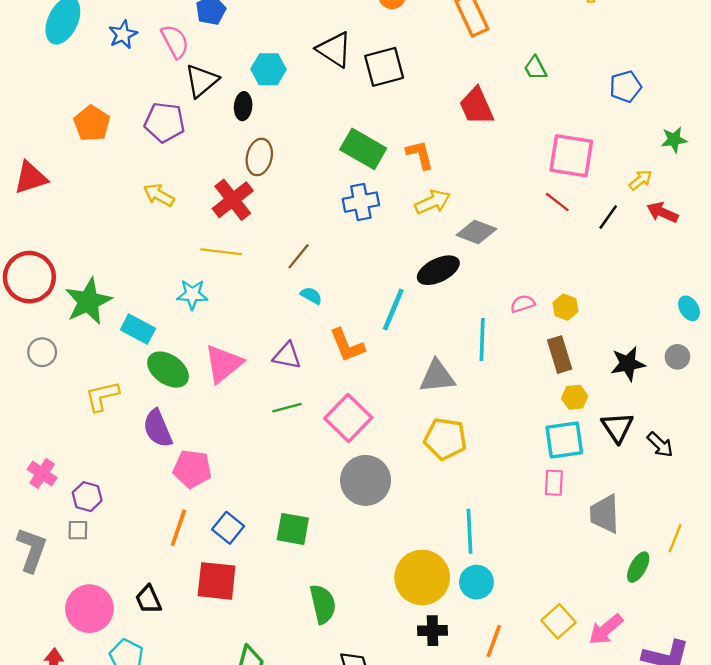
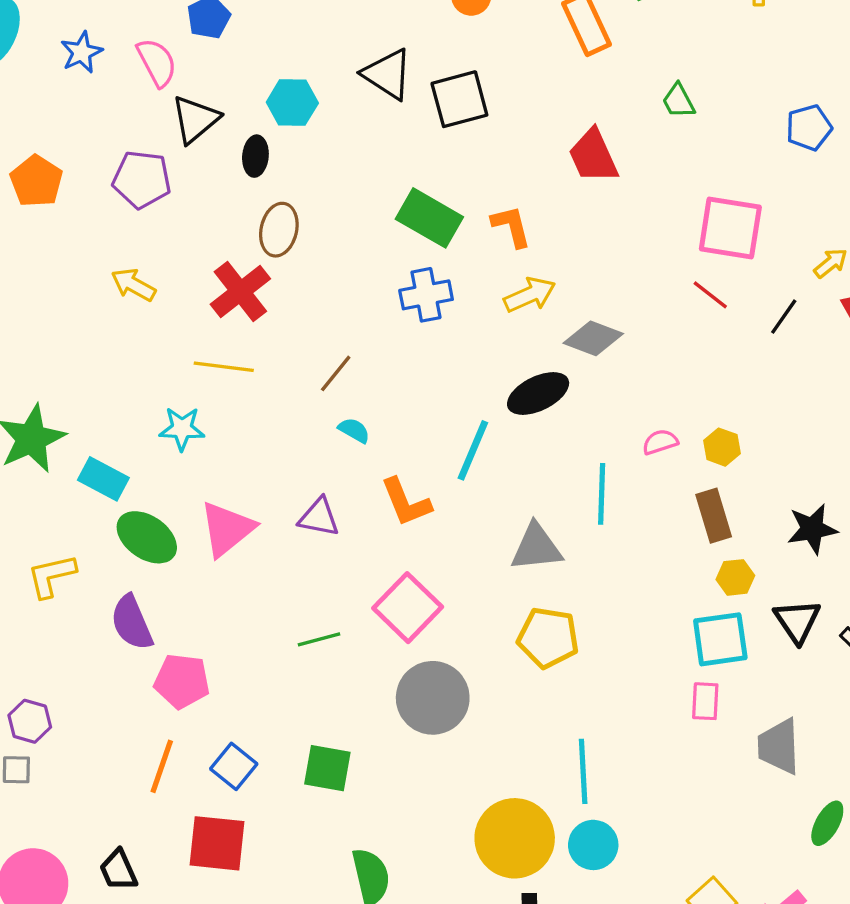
green line: (287, 408) -> (319, 639), moved

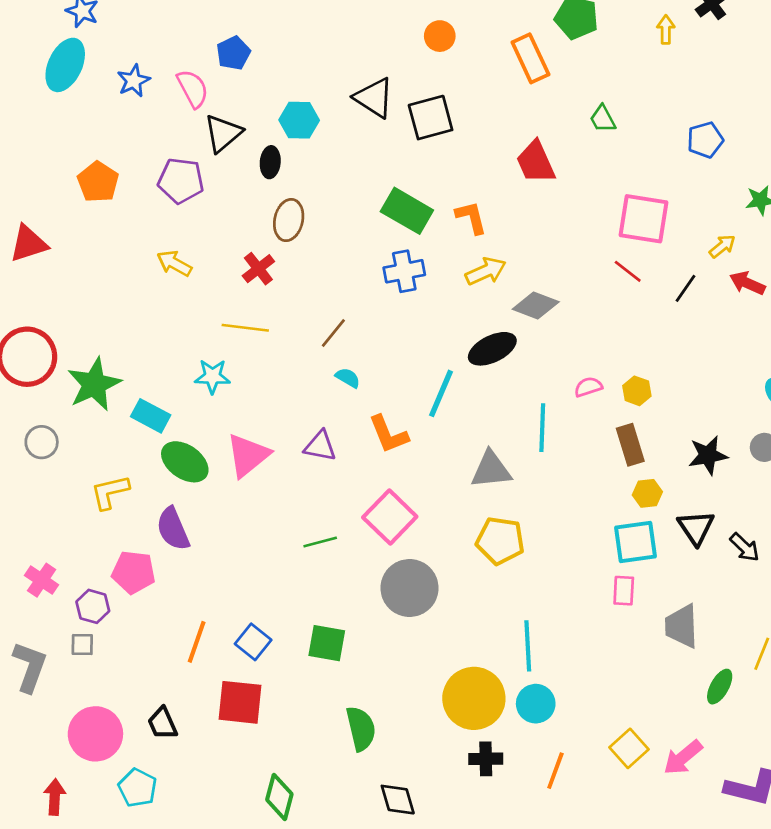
red cross: (240, 292) -> (258, 269), size x0.7
pink pentagon: (182, 681) -> (134, 572), moved

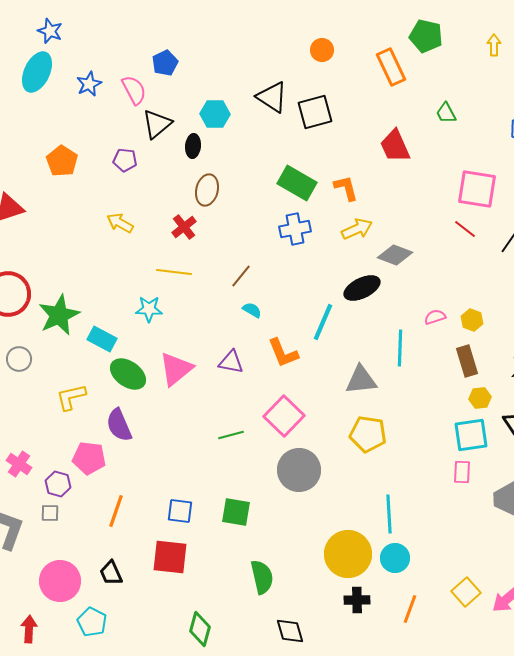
purple pentagon: (181, 181) -> (125, 160), size x0.7
orange line: (197, 642) -> (116, 511), moved
blue square: (253, 642) -> (180, 511), turned -32

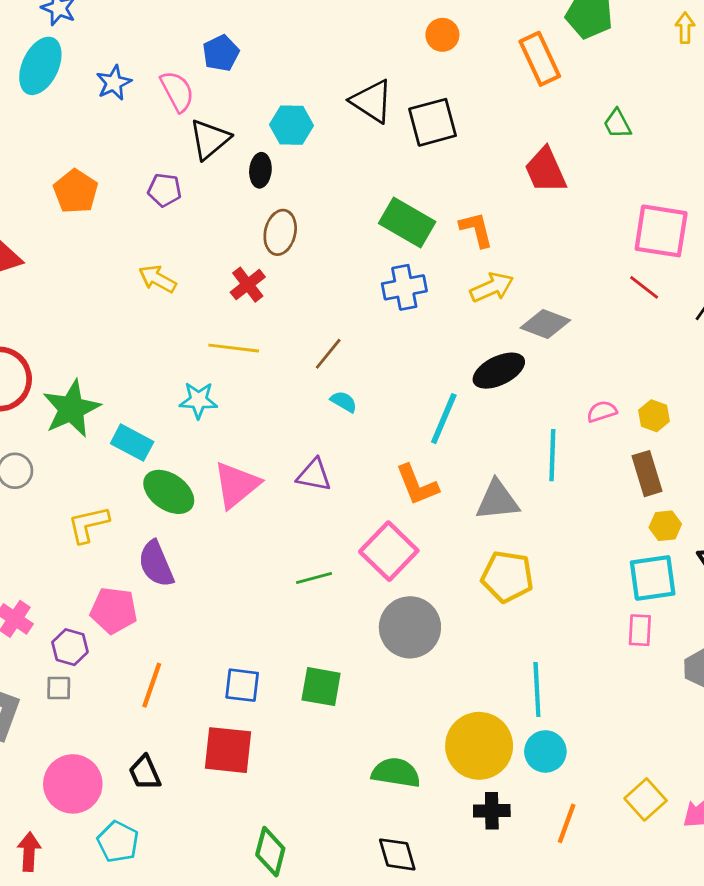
orange L-shape: (283, 353) -> (417, 485), moved
green semicircle: (262, 577) -> (396, 773), moved, turned -68

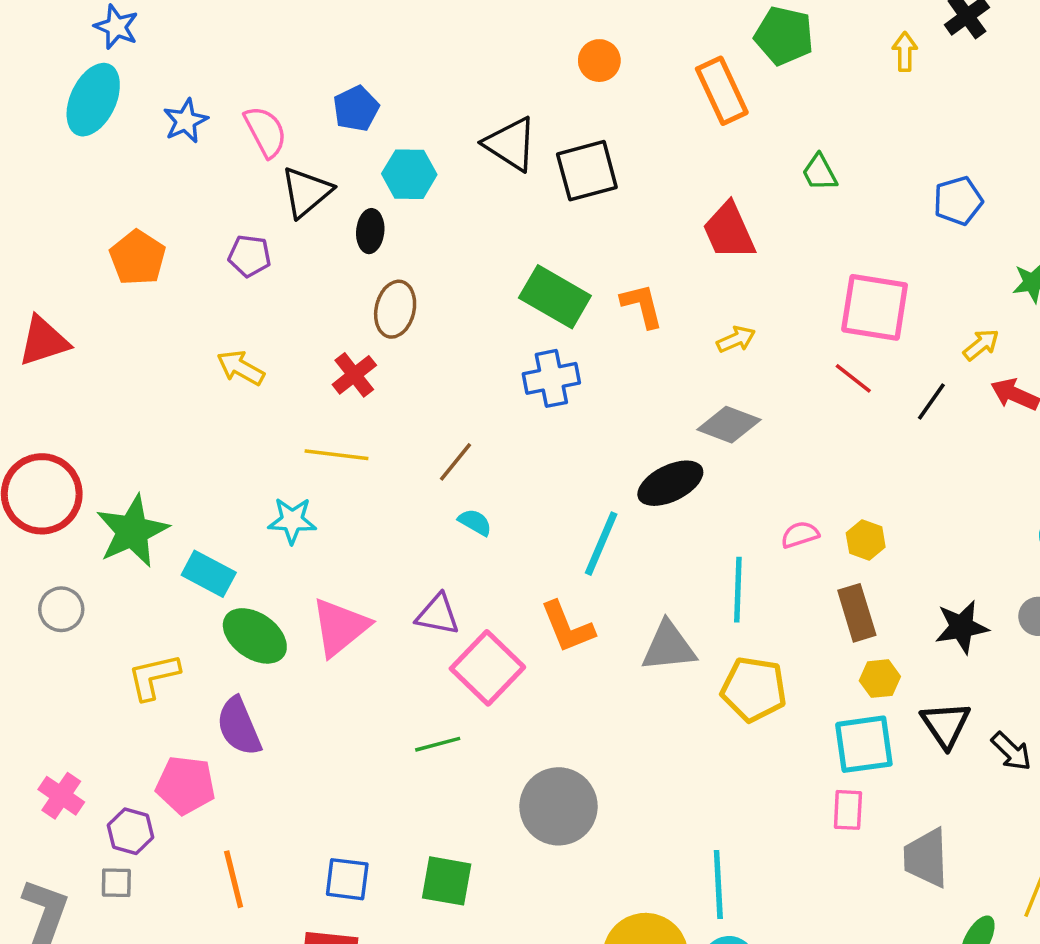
blue pentagon: (221, 53) -> (356, 108), moved
yellow arrow: (492, 287) -> (736, 339), moved, size x0.7
pink square: (389, 551) -> (487, 668), moved
yellow pentagon: (507, 577) -> (754, 689), moved
orange line: (152, 685) -> (234, 879), turned -33

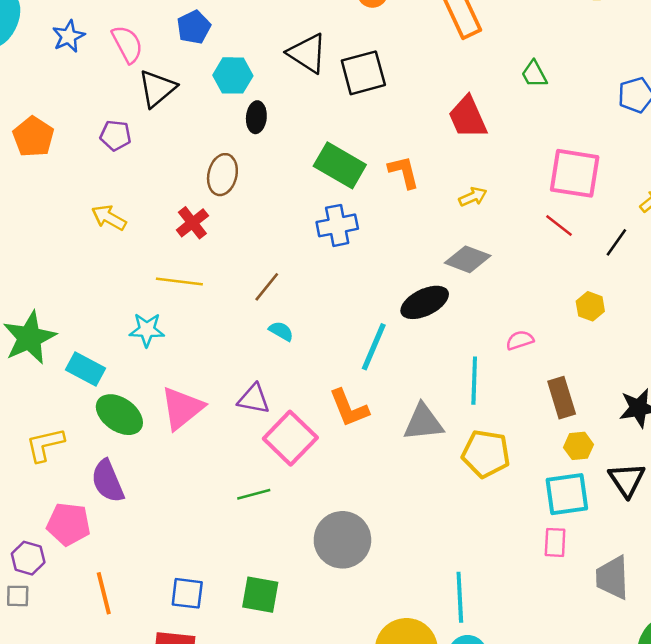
black ellipse: (370, 231) -> (256, 117), moved
yellow hexagon: (866, 540) -> (590, 306), moved

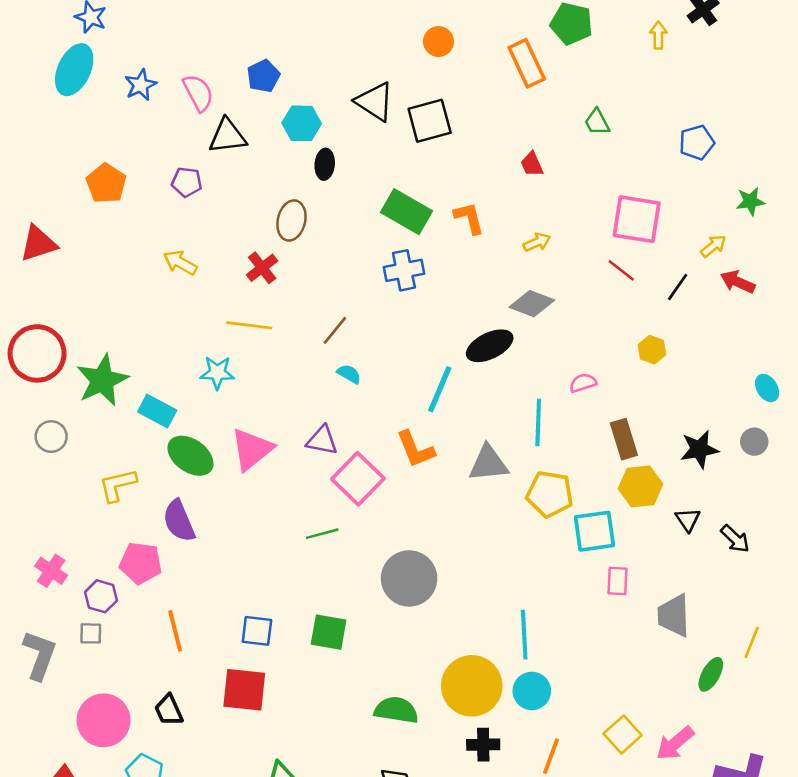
black triangle: (157, 88) -> (228, 136), turned 33
red trapezoid: (468, 117) -> (532, 164), size x0.6
yellow hexagon: (579, 446) -> (640, 486), size x1.5
black triangle: (627, 480) -> (688, 520), size x0.7
cyan square: (567, 494) -> (594, 531), moved

